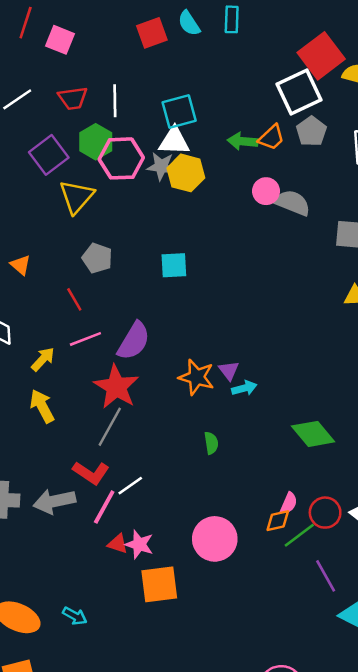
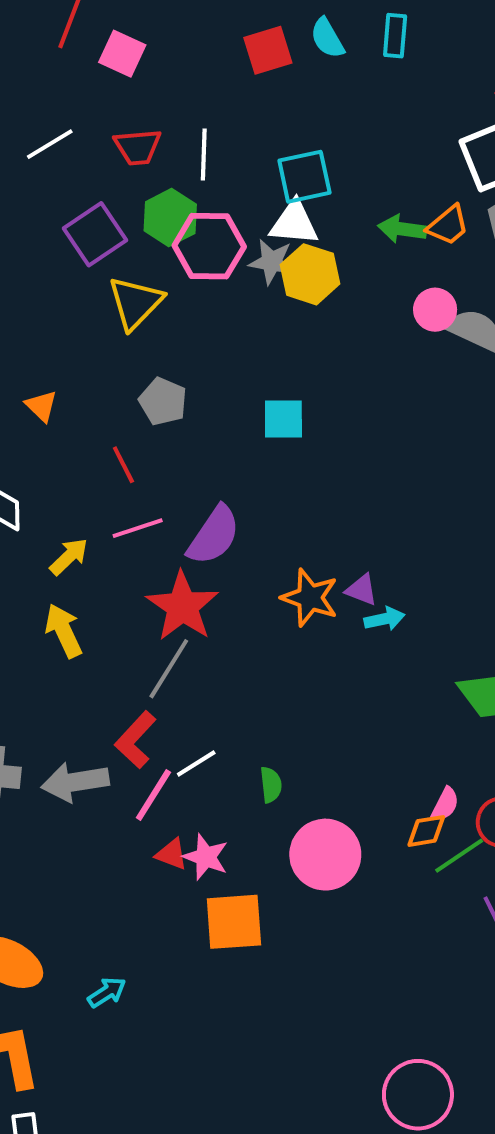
purple triangle: (229, 370) -> (362, 590), turned -35
green semicircle: (211, 443) -> (271, 785), moved
red L-shape: (91, 473) -> (135, 740), turned 96
cyan arrow: (75, 616) -> (107, 992), moved, turned -65

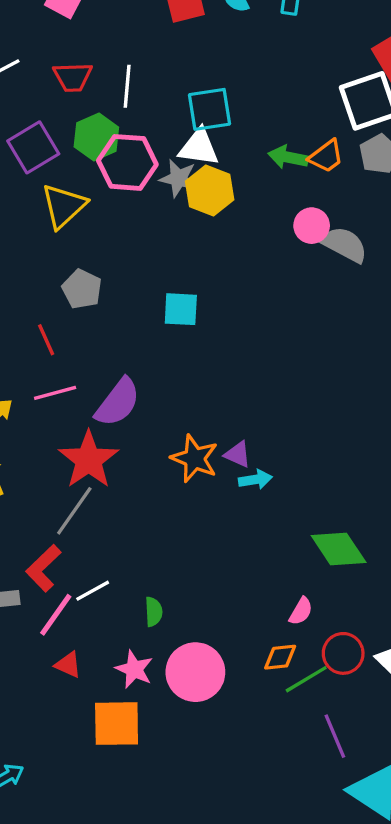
pink semicircle: (445, 804) -> (301, 611), moved
pink star: (206, 857) -> (134, 669), moved

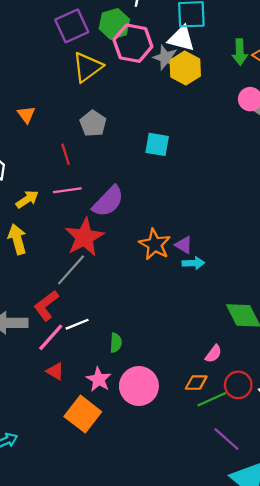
green arrow: (288, 157) -> (240, 52), turned -110
orange square: (117, 724) -> (83, 414), turned 32
purple line: (335, 736) -> (226, 439), turned -32

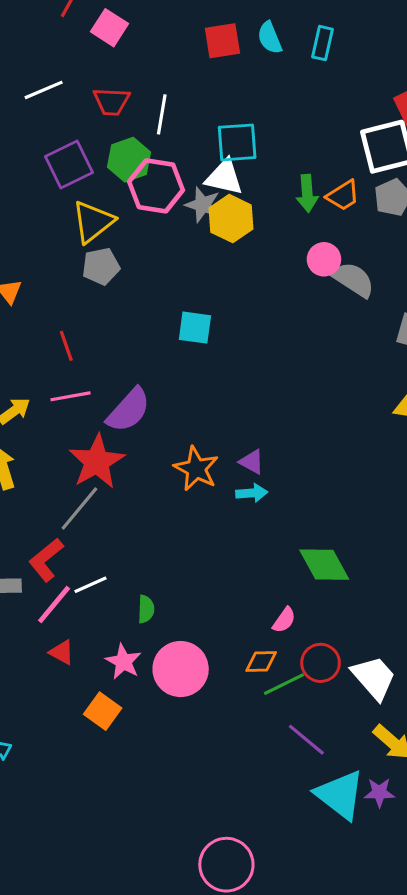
gray pentagon: (93, 124) -> (101, 266), moved, turned 30
purple triangle: (184, 245) -> (252, 462), moved
orange square: (83, 414) -> (103, 711), size x0.7

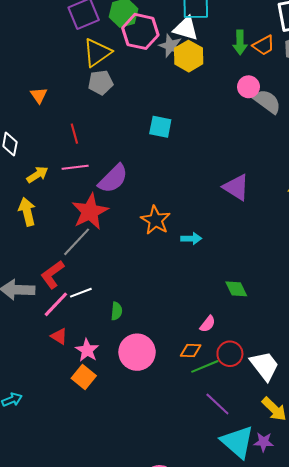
purple triangle: (252, 462) -> (236, 187), moved, size x1.6
green diamond: (324, 565) -> (236, 289), size x0.7
pink star: (123, 662) -> (87, 350), moved

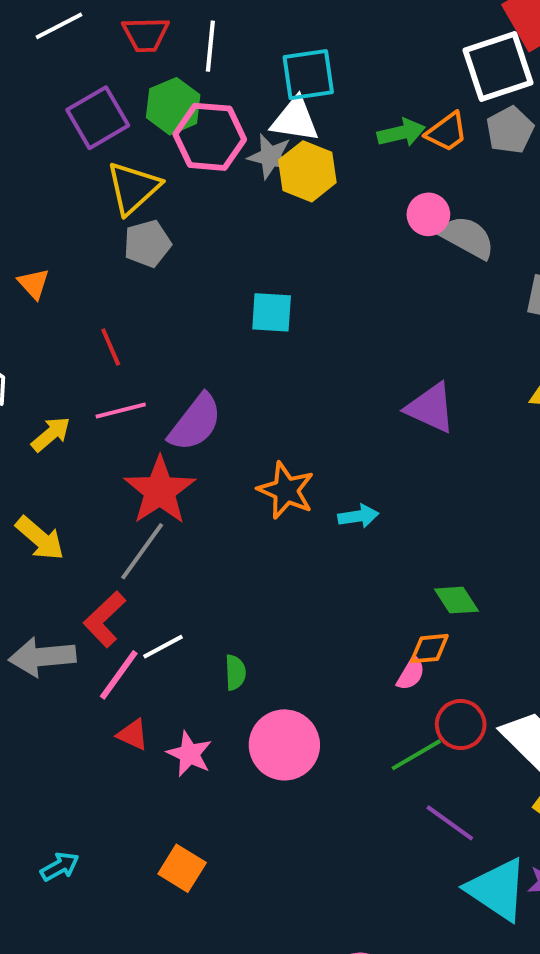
green arrow: (240, 42) -> (401, 133), turned -95
yellow arrow: (27, 212) -> (40, 538), moved, turned 152
orange diamond: (191, 350) -> (429, 649), moved
orange square: (84, 377) -> (182, 868), moved

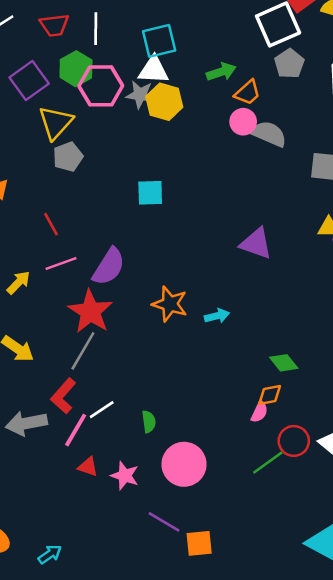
orange trapezoid: (447, 132) -> (247, 93), moved
purple line: (450, 823) -> (164, 522), moved
orange square: (182, 868) -> (199, 543), moved, turned -32

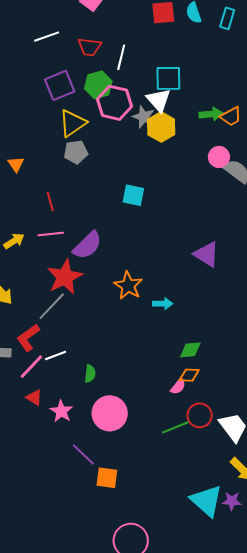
white triangle: (154, 70) -> (159, 100), turned 32
orange trapezoid: (247, 93) -> (231, 116), moved
green diamond: (284, 363) -> (190, 350), moved, turned -70

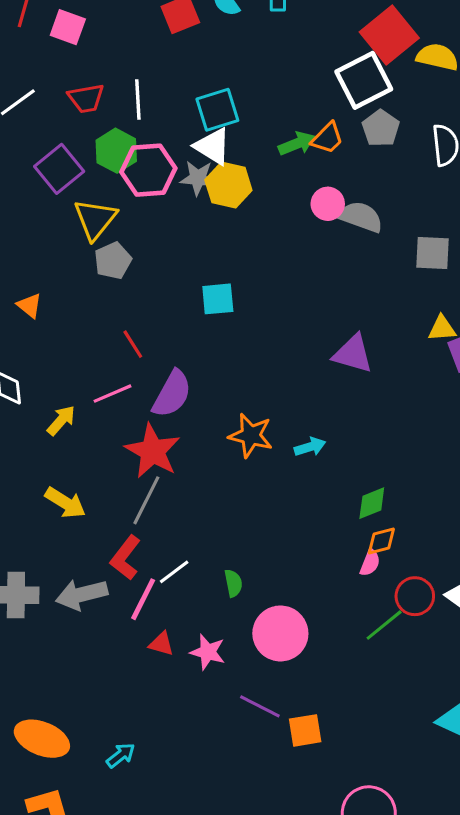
red line: (50, 201) -> (133, 344), moved

